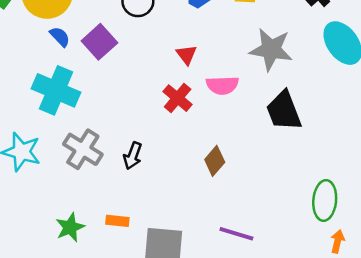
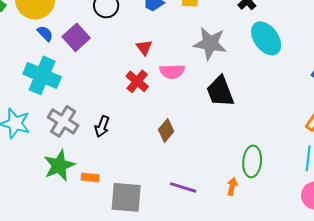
green star: (70, 227) -> (59, 165), moved, size x1.4
orange arrow: (338, 241) -> (232, 186), moved

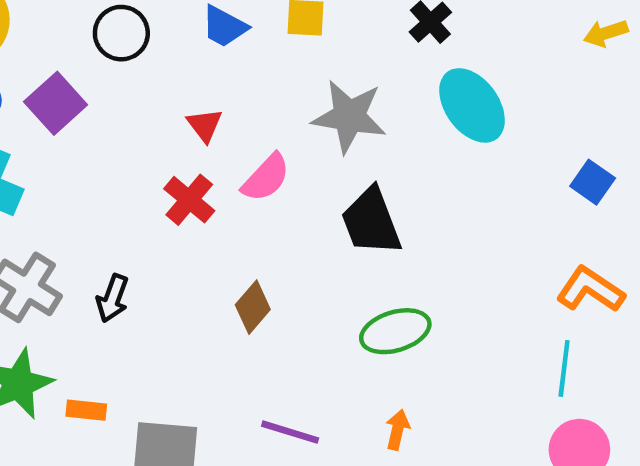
pink semicircle: (172, 71) -> (266, 178), turned -45
green ellipse: (252, 161) -> (395, 331), moved, turned 68

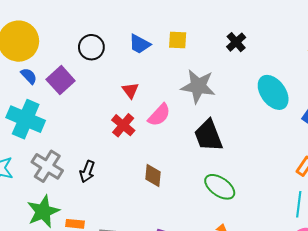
cyan ellipse: (472, 105) -> (273, 92), moved
brown diamond: (253, 307) -> (153, 176), turned -35
green ellipse: (395, 331) -> (220, 187), turned 52

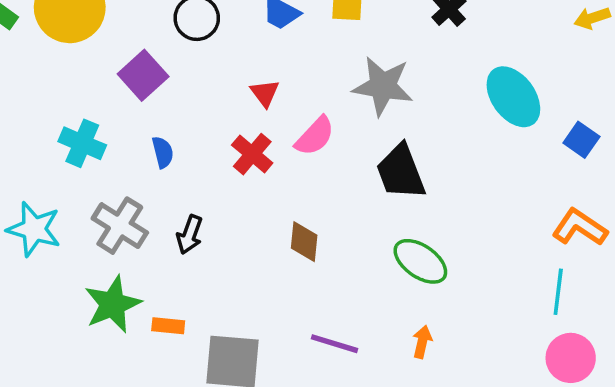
blue semicircle: (29, 76) -> (163, 152), moved, turned 30
cyan cross: (26, 119) -> (82, 143), size x0.7

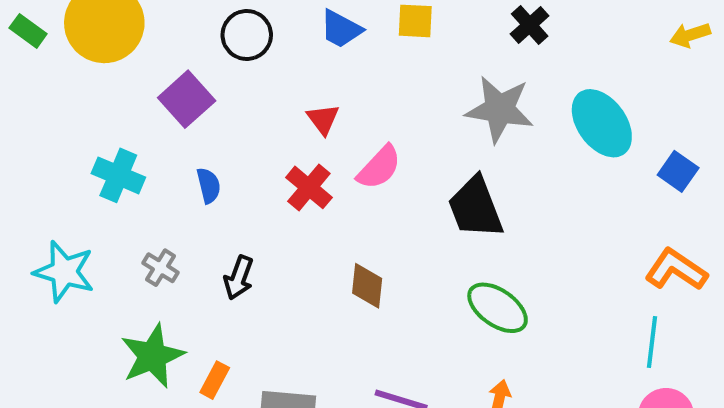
gray star: (383, 86) -> (500, 109), moved
gray cross: (120, 226) -> (160, 268), size x0.6
orange rectangle: (168, 326) -> (215, 380), turned -68

